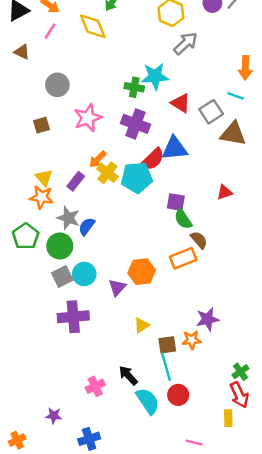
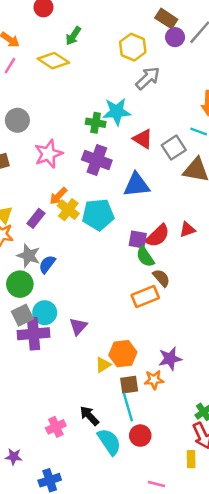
yellow diamond: (93, 26) -> (53, 61), turned -36
red semicircle: (153, 159) -> (158, 236), moved
orange hexagon: (142, 272) -> (123, 354), moved
purple cross: (73, 317) -> (34, 334), moved

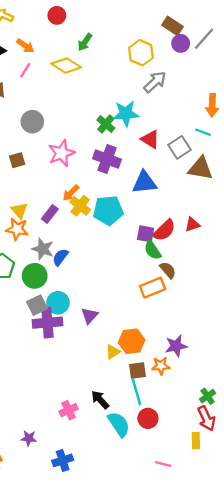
green cross: (96, 123) -> (106, 124), turned 30

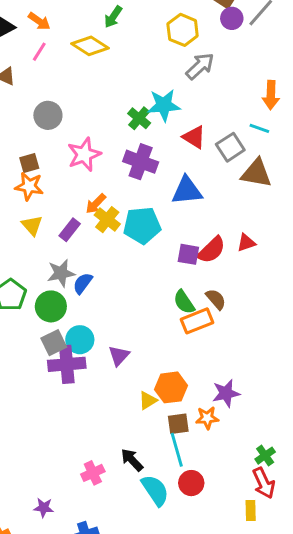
orange star: (17, 229) -> (29, 186), moved
gray star: (43, 249) -> (61, 273), turned -30
green semicircle: (153, 250) -> (184, 302), moved

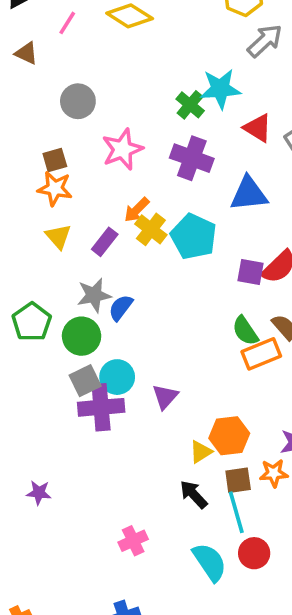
cyan pentagon: (142, 225) -> (194, 236), turned 30
black arrow: (132, 460) -> (194, 494), moved
purple star: (44, 508) -> (39, 493), moved

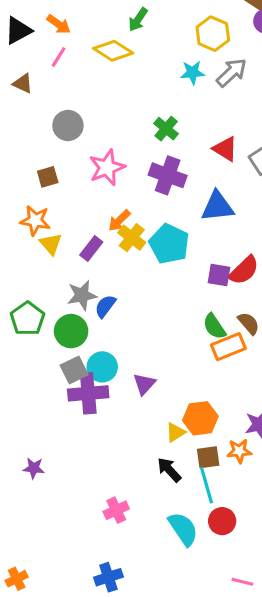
cyan star: (220, 89) -> (193, 73), moved, size x0.7
orange star: (55, 188) -> (35, 221), moved

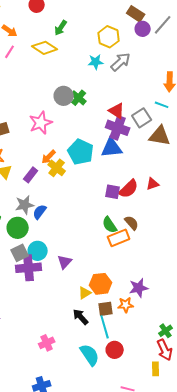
gray circle: (68, 125) -> (64, 96), moved
purple cross: (168, 175) -> (118, 128), moved
cyan pentagon: (169, 244) -> (81, 152), moved

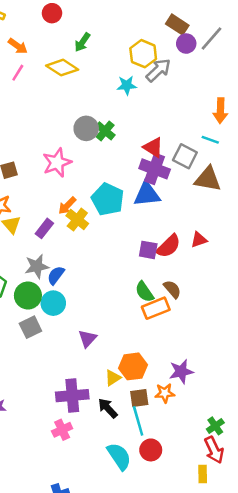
gray arrow: (121, 62) -> (158, 70), moved
gray square: (142, 118) -> (185, 156), turned -30
cyan circle: (38, 251) -> (53, 303), moved
purple cross: (29, 268) -> (72, 396), moved
pink cross: (47, 343) -> (62, 430), moved

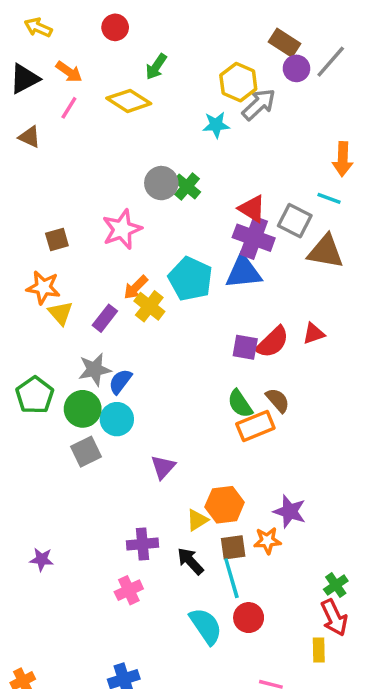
purple star: (181, 371) -> (290, 511), turned 30
purple cross: (72, 396) -> (143, 544), size x0.7

